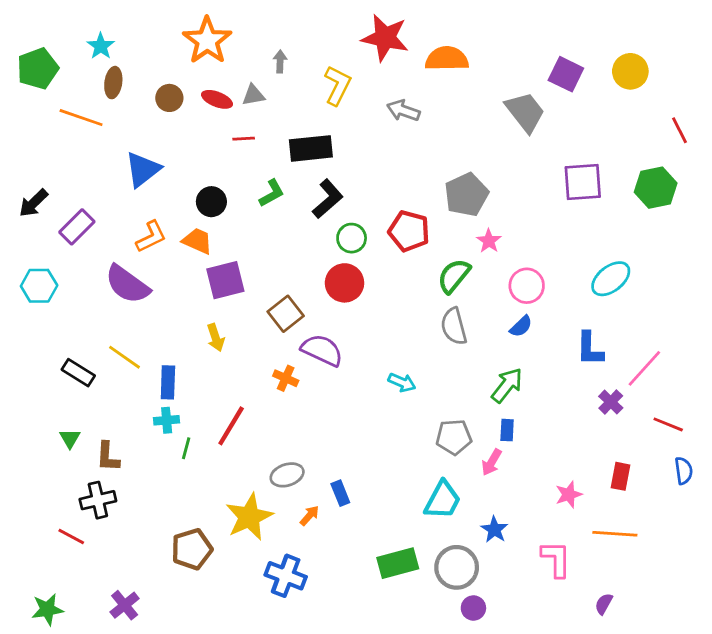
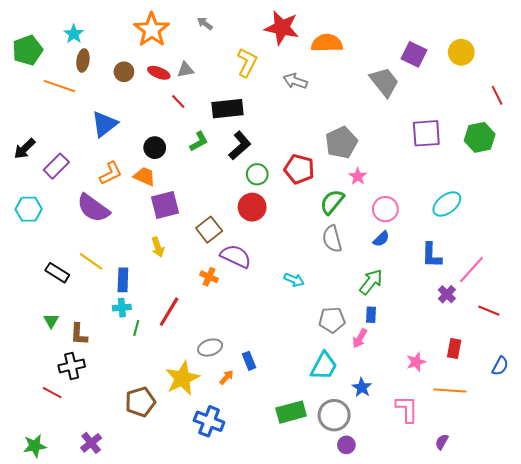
gray arrow: (280, 62) -> (205, 24), moved, turned -56
red line: (244, 139) -> (178, 101), turned 49
blue semicircle: (684, 471) -> (500, 366), moved, turned 36

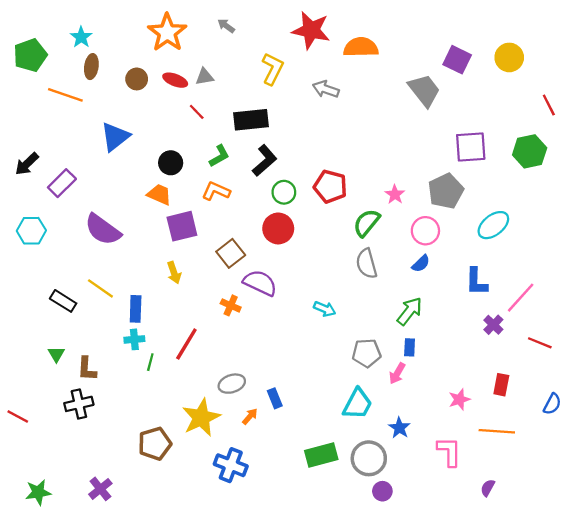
gray pentagon: (341, 142) -> (446, 191), moved
orange L-shape: (111, 173) -> (216, 191), moved, turned -130
red line: (52, 393) -> (18, 416), moved

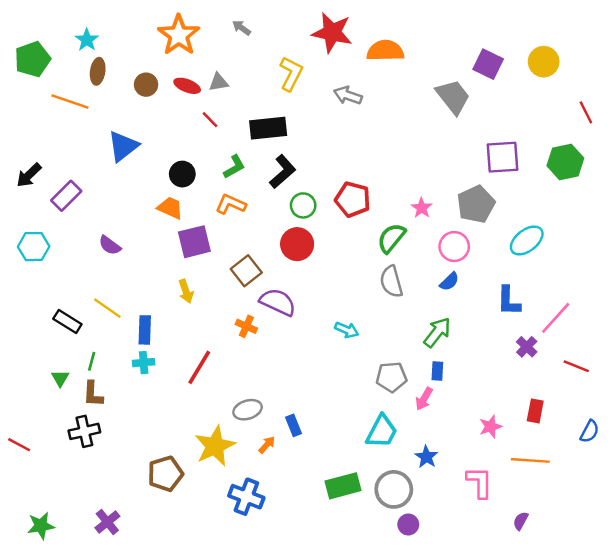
purple semicircle: (103, 230) -> (110, 245), size x0.6
green line: (150, 362) -> (92, 361), moved

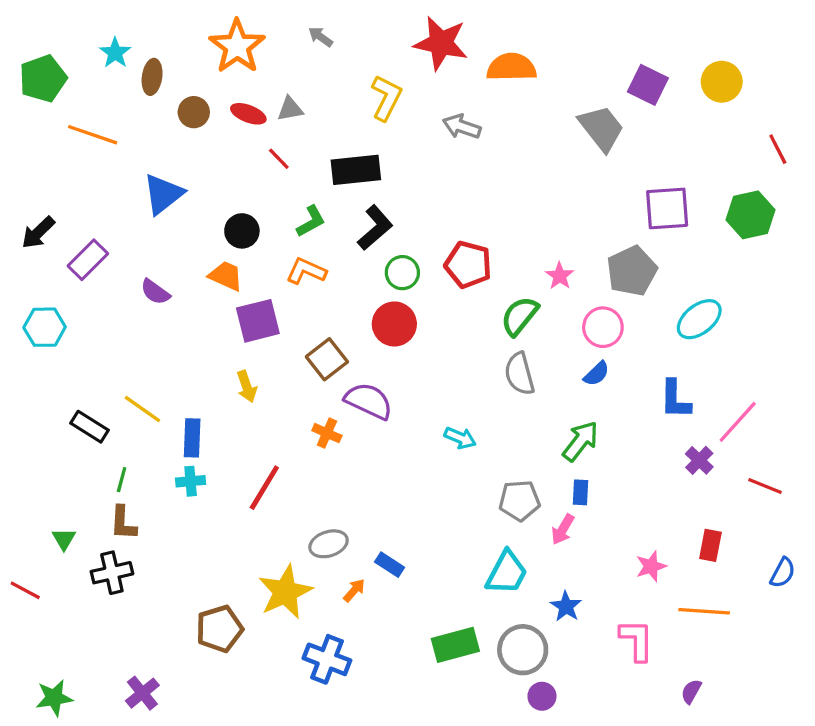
brown ellipse: (98, 71) -> (152, 77), moved
purple semicircle: (110, 245) -> (155, 292), moved
green triangle: (60, 378) -> (64, 539), moved
blue rectangle: (293, 425) -> (390, 565), turned -35

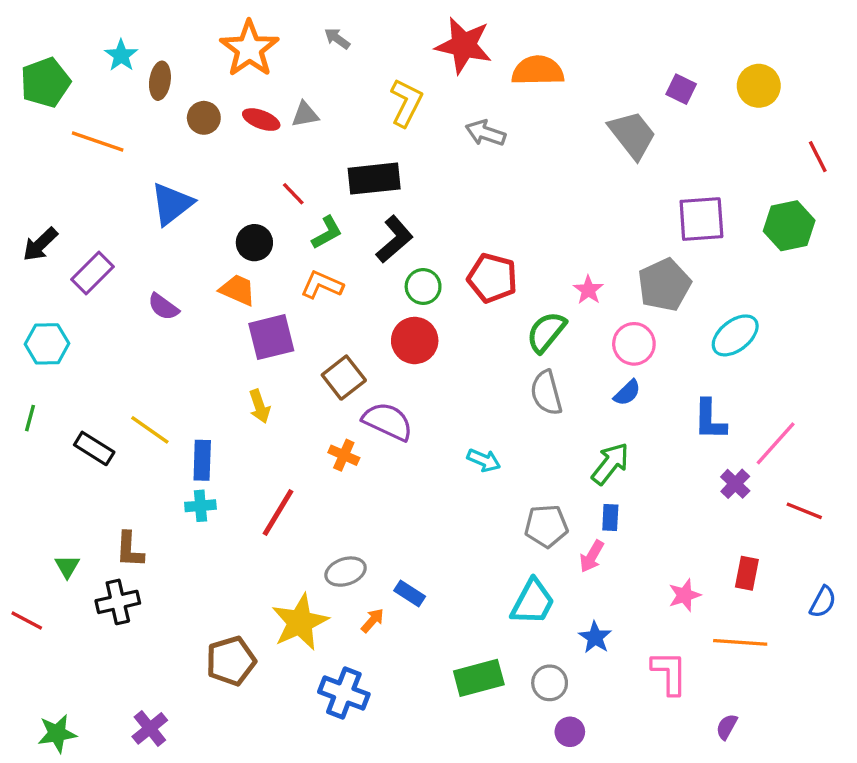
purple square: (648, 85) -> (681, 89), size x0.7
red line: (279, 159) -> (293, 194), moved
green line: (122, 480) -> (30, 418), moved
gray circle: (523, 650) -> (550, 683), size x0.7

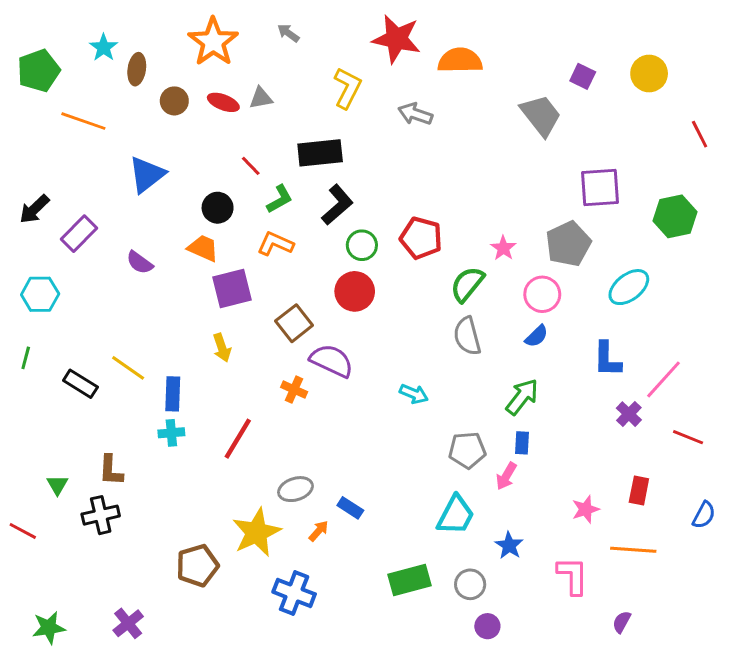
green hexagon: (789, 226) -> (675, 216), moved

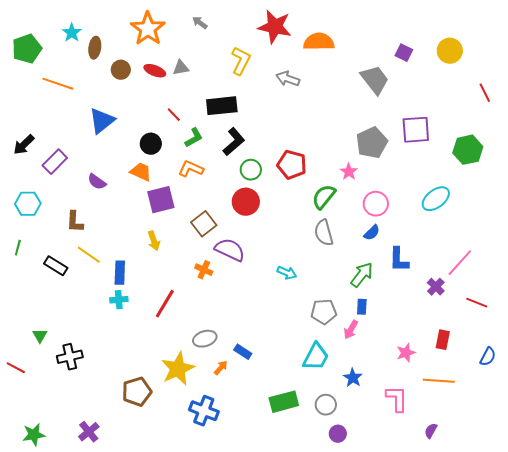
gray pentagon: (568, 244) -> (372, 143), moved
blue L-shape: (607, 359) -> (399, 260), moved
brown L-shape: (111, 470) -> (75, 222), moved

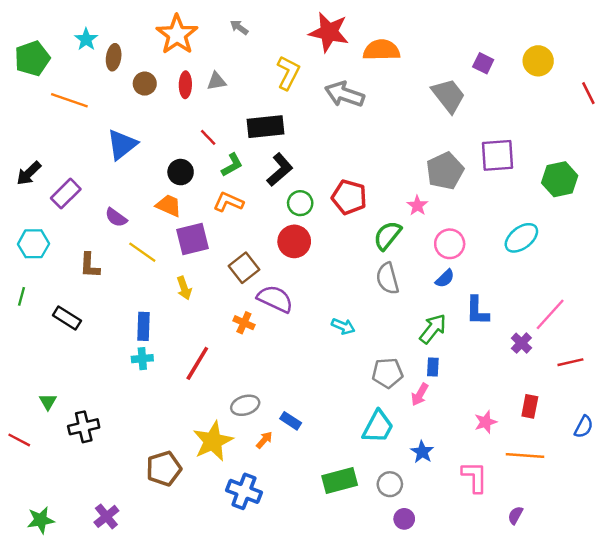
red ellipse: (155, 71) -> (185, 85), turned 70
gray arrow: (288, 79) -> (344, 94), size x1.4
red line: (485, 93) -> (588, 93), moved
yellow line: (89, 255) -> (142, 252), moved
red line: (477, 303) -> (570, 362), turned -35

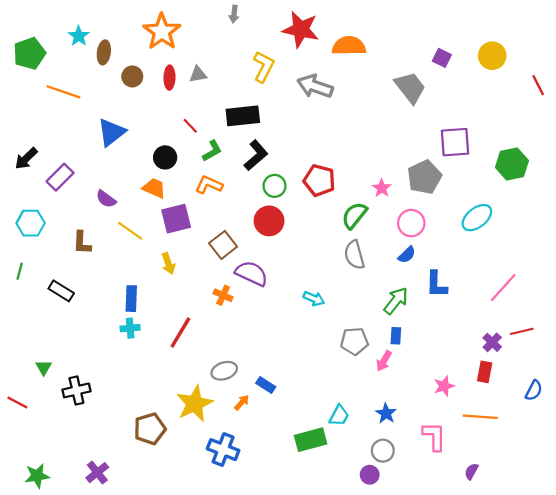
gray arrow: (239, 27) -> (234, 14), moved, turned -119
gray pentagon: (445, 171) -> (424, 177), moved
purple cross: (521, 343) -> (492, 342), moved
cyan trapezoid: (378, 427) -> (339, 416), moved, size x0.7
gray circle: (390, 484) -> (383, 451), moved

